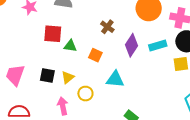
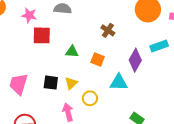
red square: (53, 34) -> (42, 35), moved
purple diamond: (132, 45) -> (135, 60), moved

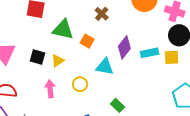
cyan rectangle: (159, 46) -> (149, 53), moved
green triangle: (72, 52) -> (63, 30), size x1.6
yellow circle: (90, 98) -> (80, 84), moved

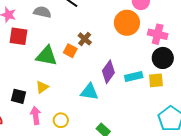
orange square: (87, 41) -> (70, 51), moved
black square: (38, 57) -> (19, 96), moved
yellow circle: (80, 84) -> (61, 120), moved

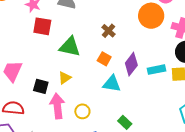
orange square: (70, 51) -> (104, 59), moved
pink arrow: (36, 116) -> (57, 106), size x1.4

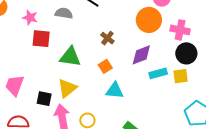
orange square: (104, 59) -> (105, 66), turned 32
purple diamond: (131, 64) -> (141, 55), moved, turned 35
yellow triangle: (65, 78) -> (67, 88), size x1.5

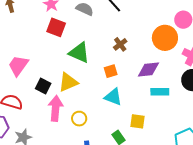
yellow square: (181, 76) -> (138, 121), moved

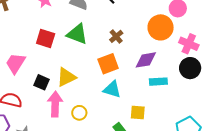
red square: (56, 27) -> (46, 38), moved
green triangle: (79, 53) -> (77, 34), moved
orange square: (111, 71) -> (108, 64), size x1.5

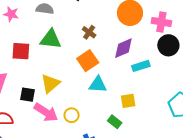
pink arrow: (55, 104) -> (46, 112), turned 135

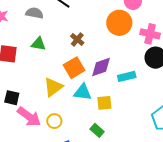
green triangle: (51, 39) -> (38, 44), size x0.7
purple diamond: (123, 48) -> (101, 67), moved
yellow triangle: (50, 84) -> (53, 87), moved
yellow square: (128, 101) -> (104, 103), moved

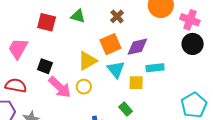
cyan rectangle: (127, 76) -> (155, 68), moved
cyan triangle: (83, 92) -> (116, 69), turned 36
yellow circle: (54, 121) -> (84, 87), moved

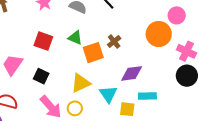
orange square: (110, 44) -> (93, 53), moved
black square: (45, 66) -> (41, 76), moved

